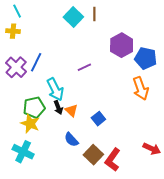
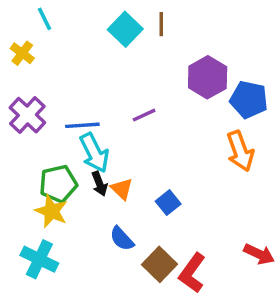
cyan line: (17, 11) -> (45, 19), moved
yellow cross: (13, 31) -> (22, 53), turned 32
blue line: (36, 62) -> (82, 125), moved, turned 60

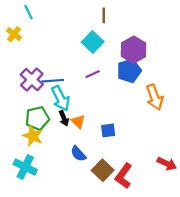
cyan square: (125, 29) -> (93, 42), moved
blue pentagon: (249, 100) -> (129, 71), moved, turned -30
purple cross: (27, 115) -> (32, 80), moved
blue square: (168, 203) -> (108, 130), turned 32

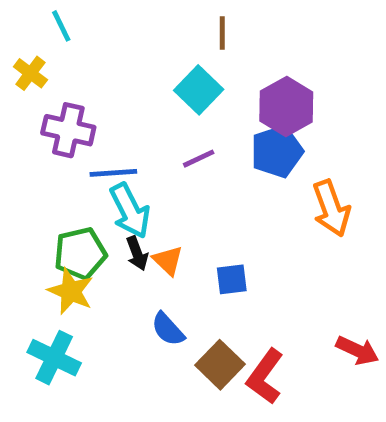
purple cross: (32, 80) -> (68, 130), moved, turned -30

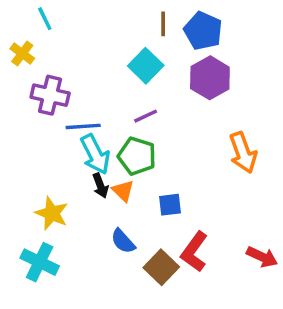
blue pentagon: (277, 151) -> (203, 31), moved, turned -30
green pentagon: (80, 253) -> (137, 156), moved, turned 30
red L-shape: (265, 377) -> (194, 252), moved

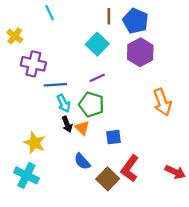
cyan line: (45, 19) -> (50, 13), moved
cyan arrow: (95, 154) -> (64, 103), size x0.7

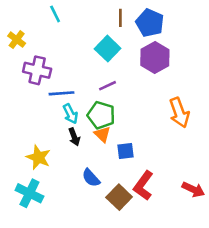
orange triangle: (82, 128) -> (102, 134), moved

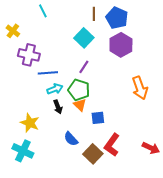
purple line: (108, 86) -> (84, 67), turned -32
cyan arrow: (70, 114) -> (55, 89), turned -84

